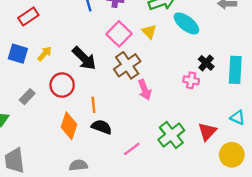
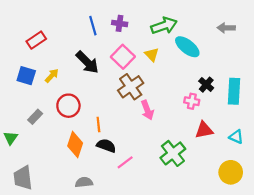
black arrow: (84, 58) -> (87, 62), moved
red triangle: (207, 132) -> (204, 130), moved, turned 36
pink line: (132, 149) -> (125, 162), moved

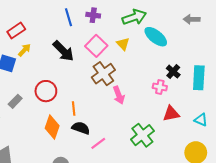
yellow arrow: (52, 76) -> (24, 50), moved

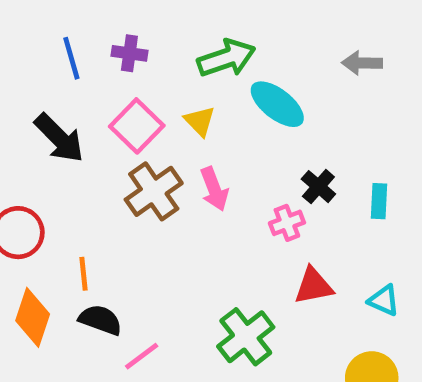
cyan rectangle: (199, 78) -> (379, 201), size x0.6
pink cross: (160, 87) -> (287, 223), turned -32
pink arrow: (119, 95) -> (214, 189), moved

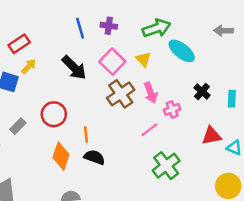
pink cross: (287, 223) -> (172, 109), moved
red triangle: (314, 286) -> (212, 136), moved
pink line: (142, 356) -> (149, 130), moved

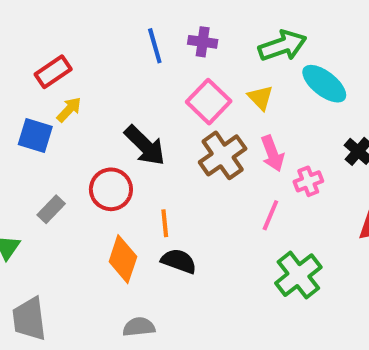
black arrow: (74, 68) -> (145, 145), moved
pink line: (149, 130) -> (270, 215), turned -30

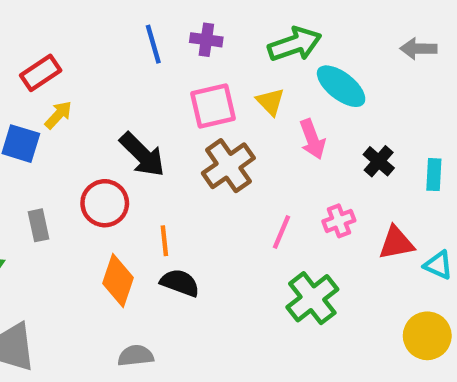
pink square: (209, 102) -> (213, 106), turned 33
pink arrow: (272, 153) -> (312, 139), moved
pink cross: (308, 181) -> (339, 221), moved
gray rectangle: (51, 209) -> (38, 225), turned -56

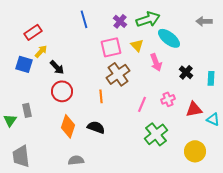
purple cross: (206, 40) -> (120, 21), moved, turned 32
black arrow: (142, 155) -> (57, 67), moved, size x0.7
gray rectangle: (38, 225) -> (27, 110), moved
orange line: (164, 241) -> (101, 96), moved
yellow circle: (427, 336) -> (195, 151), moved

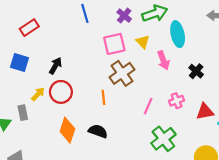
cyan ellipse: (169, 38) -> (178, 34), turned 40
yellow arrow: (41, 51) -> (38, 94), moved
black arrow: (57, 67) -> (55, 66), turned -105

